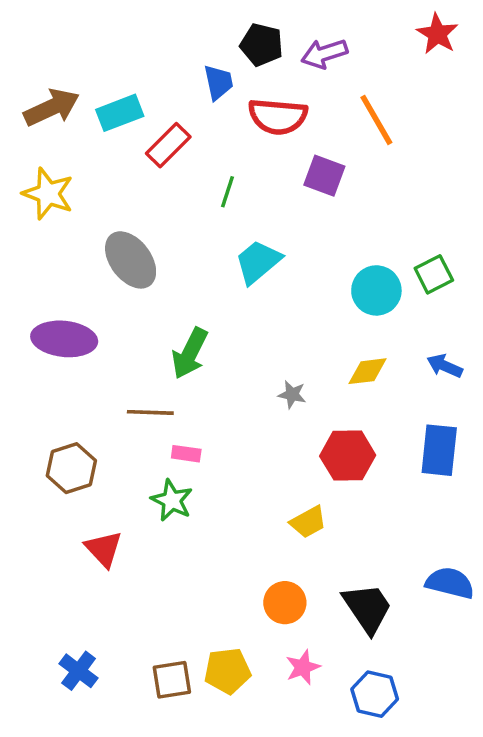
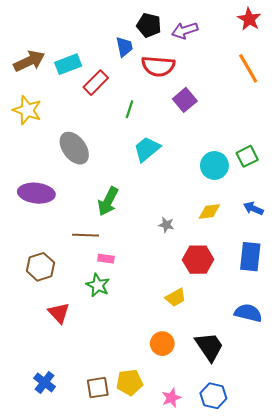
orange line: (376, 120) -> (248, 68), moved
purple square: (324, 176) -> (185, 100), turned 30
blue semicircle: (450, 583) -> (248, 313), moved
pink star: (303, 667) -> (171, 398), moved

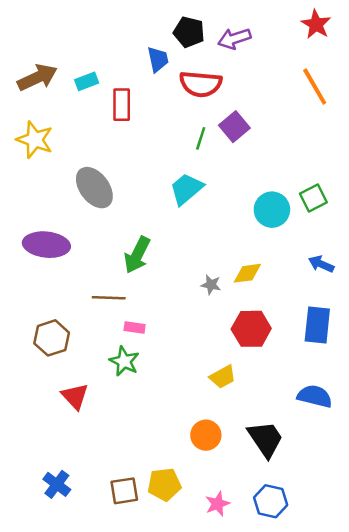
cyan rectangle: (68, 64) -> (87, 81), size x0.7
red rectangle: (96, 83) -> (122, 105), turned -45
green line: (129, 109) -> (201, 138), moved
yellow diamond: (209, 212) -> (247, 273), moved

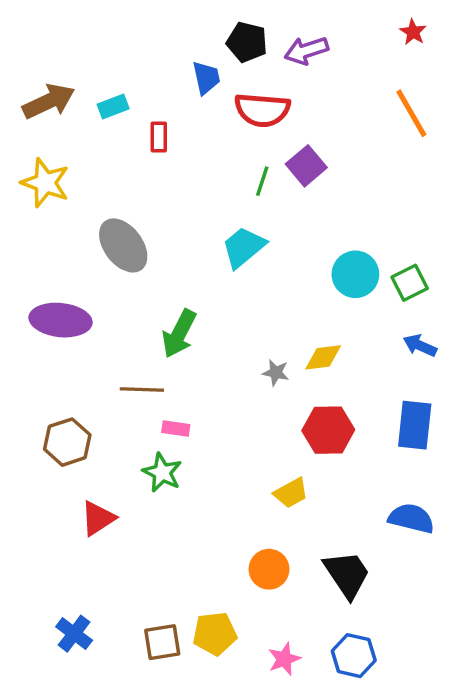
red star: (316, 24) -> (413, 32), size x0.7
red rectangle: (122, 105) -> (159, 137), size x0.7
green square: (313, 198) -> (410, 283), moved
red triangle: (75, 396) -> (98, 518), turned 40

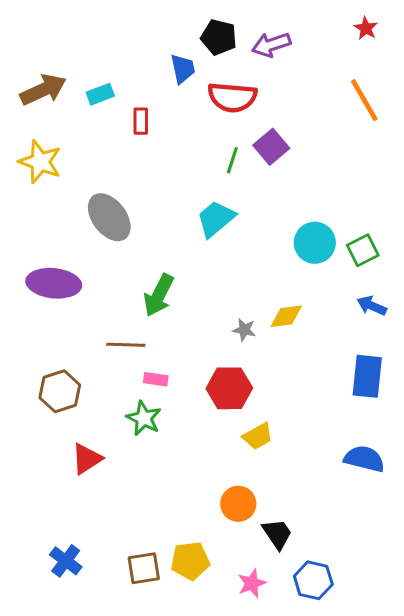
red hexagon: (328, 430) -> (229, 388), moved
black trapezoid: (347, 574) -> (277, 534), moved, size x0.7

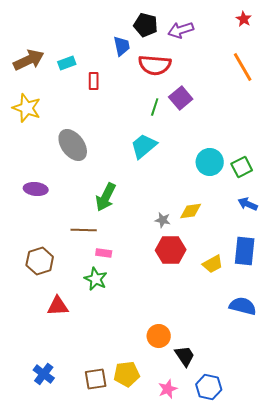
purple ellipse: (54, 283) -> (36, 189), size x0.7
red hexagon: (229, 388) -> (171, 250), moved
yellow trapezoid: (258, 436) -> (213, 264), moved
red triangle: (87, 459) -> (58, 306), turned 30

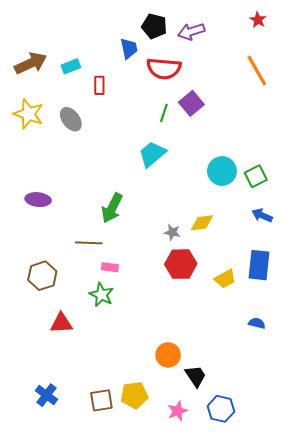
gray ellipse: (73, 145) -> (71, 119), moved, size x0.7
blue semicircle: (243, 306) -> (257, 323), size x0.6

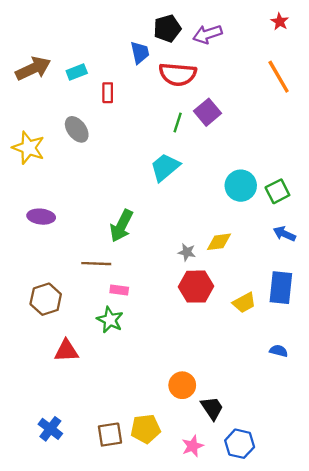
black pentagon: (154, 26) -> (167, 28), turned -30
yellow star: (29, 114) -> (29, 148), moved

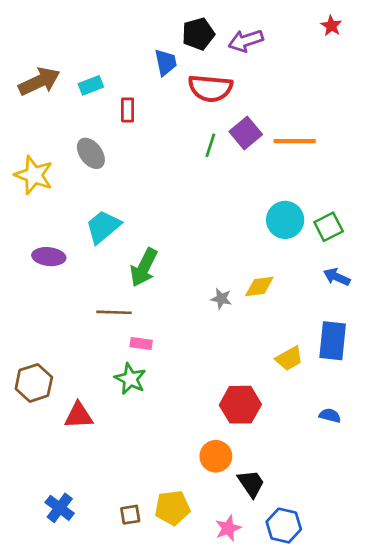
orange line: (279, 77) -> (295, 141), moved, turned -60
cyan trapezoid: (165, 167) -> (103, 227), moved
red hexagon: (196, 287) -> (240, 405), moved
brown hexagon: (46, 299) -> (34, 383), moved
brown square: (110, 435) -> (130, 515), size x0.7

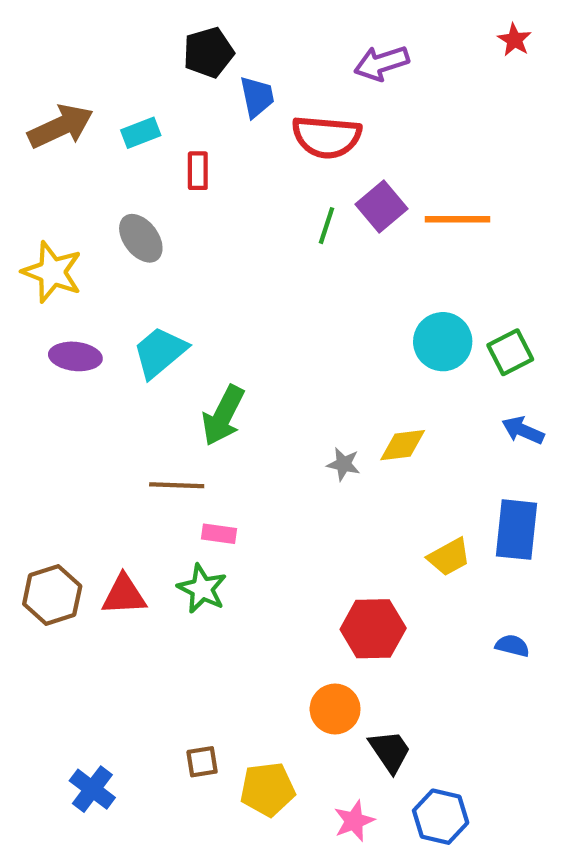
black pentagon: (198, 34) -> (208, 52), moved
purple ellipse: (49, 257) -> (75, 356), moved
red triangle: (79, 415) -> (124, 595), moved
brown square: (130, 515) -> (202, 762), moved

